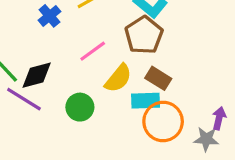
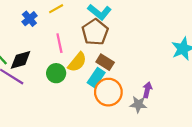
pink line: (93, 51) -> (59, 43), turned -66
cyan rectangle: (145, 101) -> (96, 78), turned -54
green circle: (80, 107) -> (56, 73), moved

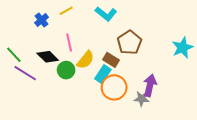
brown pentagon: (95, 32) -> (129, 42), moved
black diamond: (21, 60) -> (48, 57), moved, turned 60
purple arrow: (147, 90) -> (150, 85), size x1.5

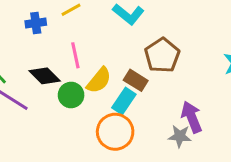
blue cross: (42, 20) -> (36, 23), turned 32
purple arrow: (150, 85) -> (192, 117), turned -35
orange circle: (114, 87) -> (115, 132), moved

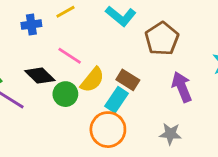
pink line: (75, 55) -> (70, 56), turned -45
brown pentagon: (162, 55) -> (162, 39), moved
purple arrow: (192, 117) -> (182, 87), moved

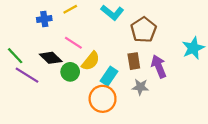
brown rectangle: (128, 80) -> (134, 61), moved, turned 49
gray star: (170, 134) -> (140, 87), moved

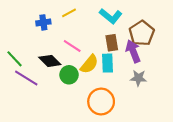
brown rectangle: (134, 61) -> (112, 43), moved
purple arrow: (159, 66) -> (133, 51), moved
cyan rectangle: (109, 76) -> (107, 63), moved, turned -36
gray star: (140, 87) -> (138, 78), moved

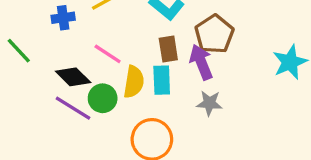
green line: (15, 59) -> (19, 51), moved
yellow semicircle: (89, 64) -> (134, 82), turned -30
purple line: (26, 78) -> (73, 108), moved

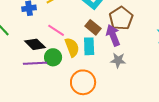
brown rectangle: (168, 49) -> (93, 27), turned -42
yellow semicircle: (134, 82) -> (72, 47), turned -30
purple line: (73, 108) -> (35, 63), turned -35

